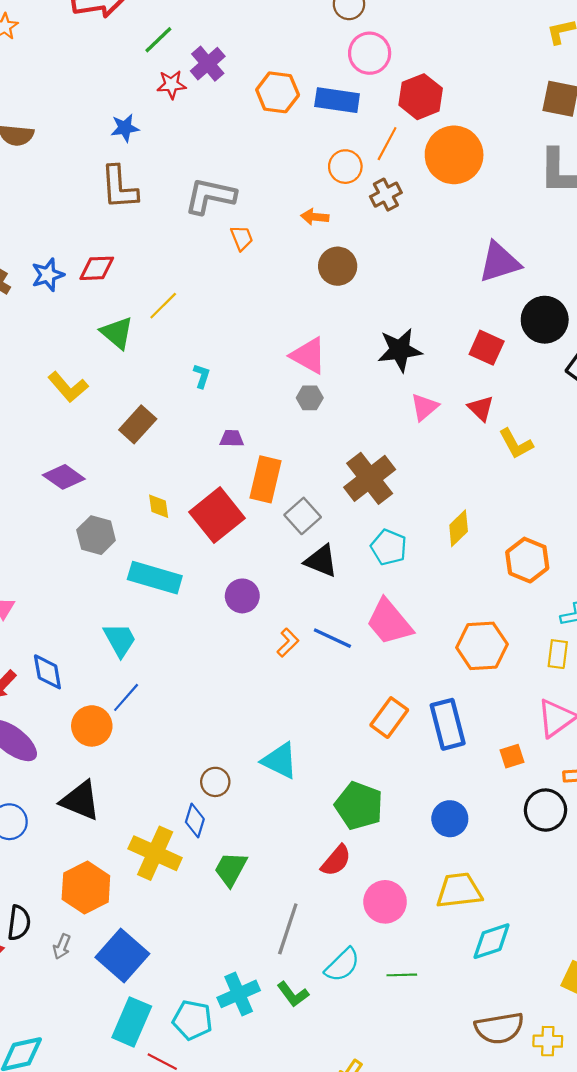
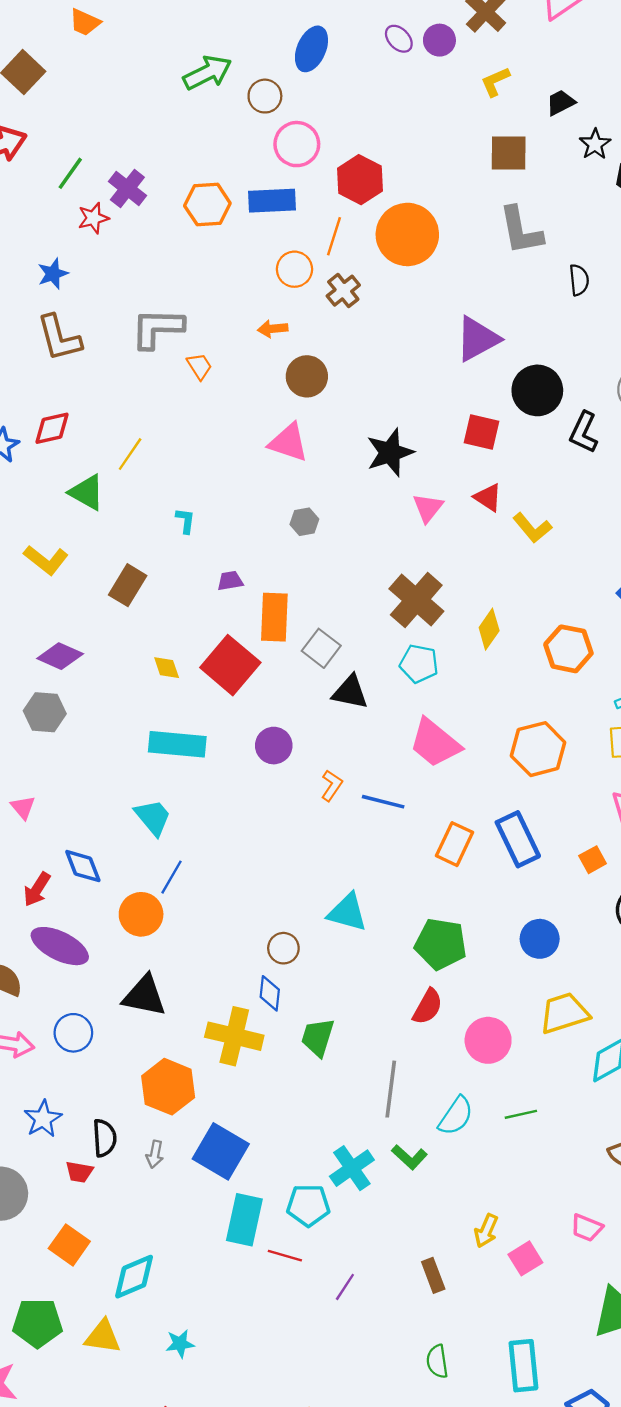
pink triangle: (308, 356) -> (288, 442), moved
brown cross: (370, 478) -> (416, 600), moved
gray hexagon: (96, 535) -> (45, 712), moved
blue line: (332, 638) -> (383, 802), moved

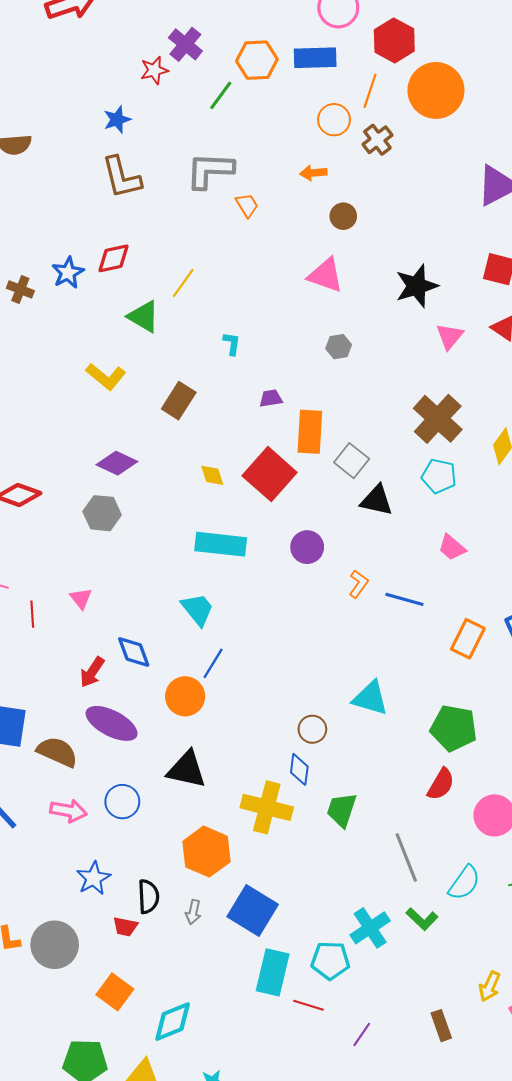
green line: (70, 173) -> (221, 95), moved
brown circle: (307, 376) -> (343, 216), size x0.7
pink trapezoid: (435, 743) -> (452, 548), size x0.6
gray line: (391, 1089) -> (406, 858), turned -30

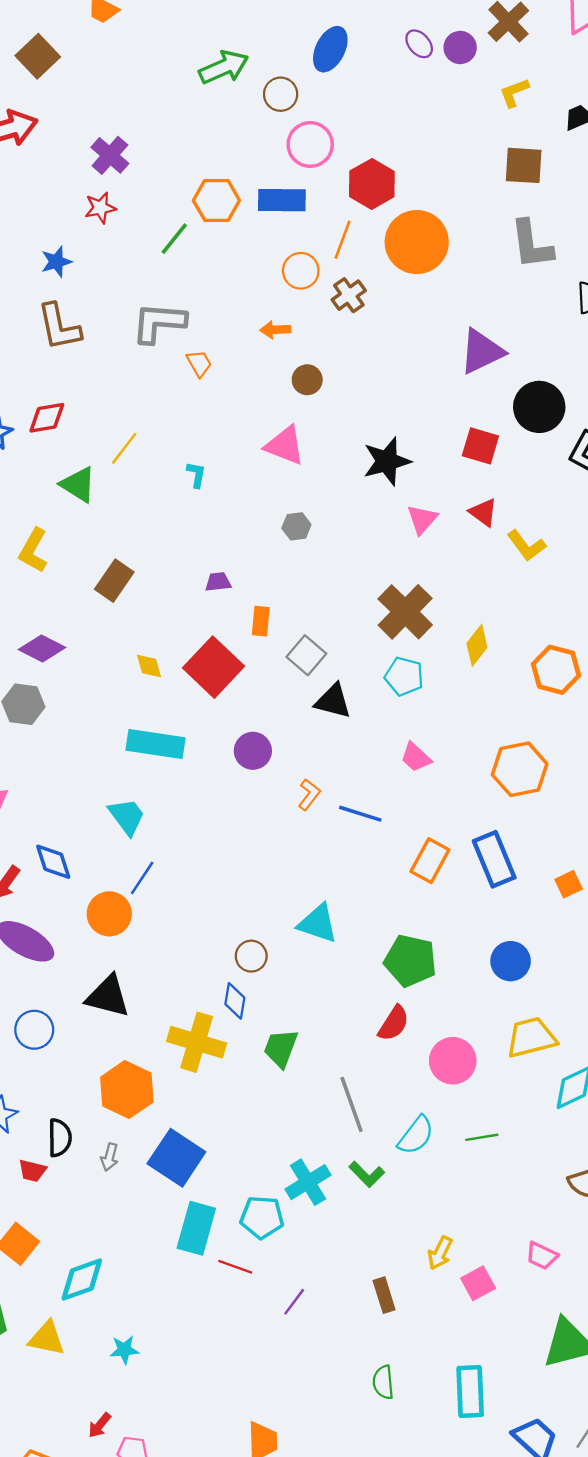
purple cross: (185, 44) -> (110, 155), moved
cyan L-shape: (232, 344) -> (196, 475), moved
yellow L-shape: (106, 376) -> (33, 550), turned 78
orange rectangle: (310, 432) -> (261, 621), size x0.6

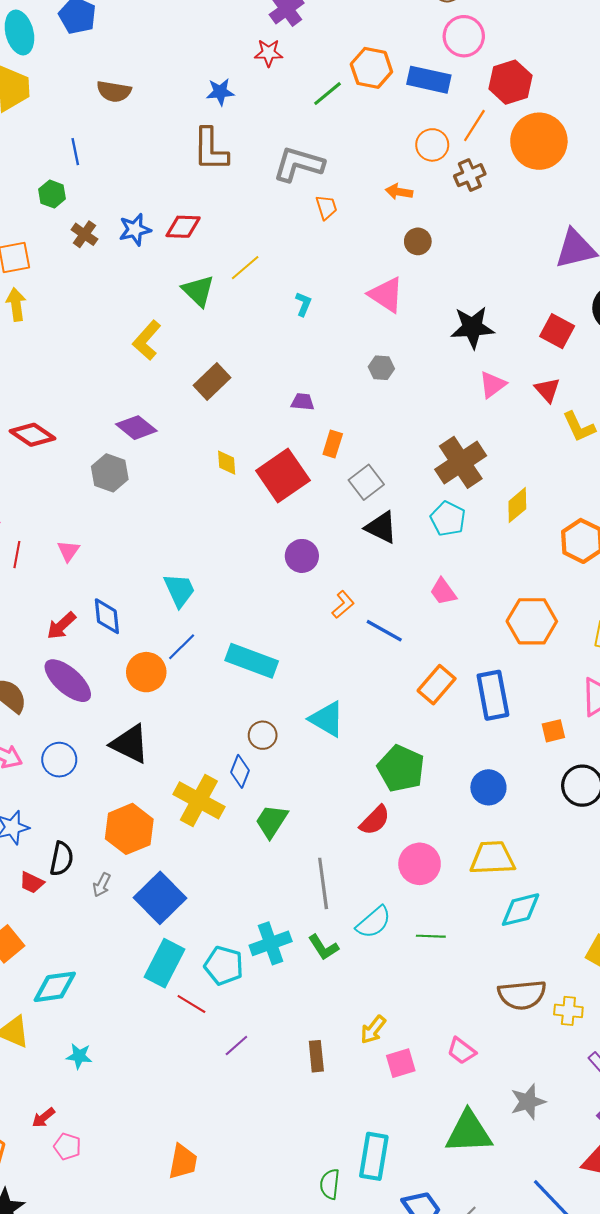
cyan rectangle: (155, 744) -> (252, 661), moved
green semicircle: (383, 1382) -> (330, 1184), moved

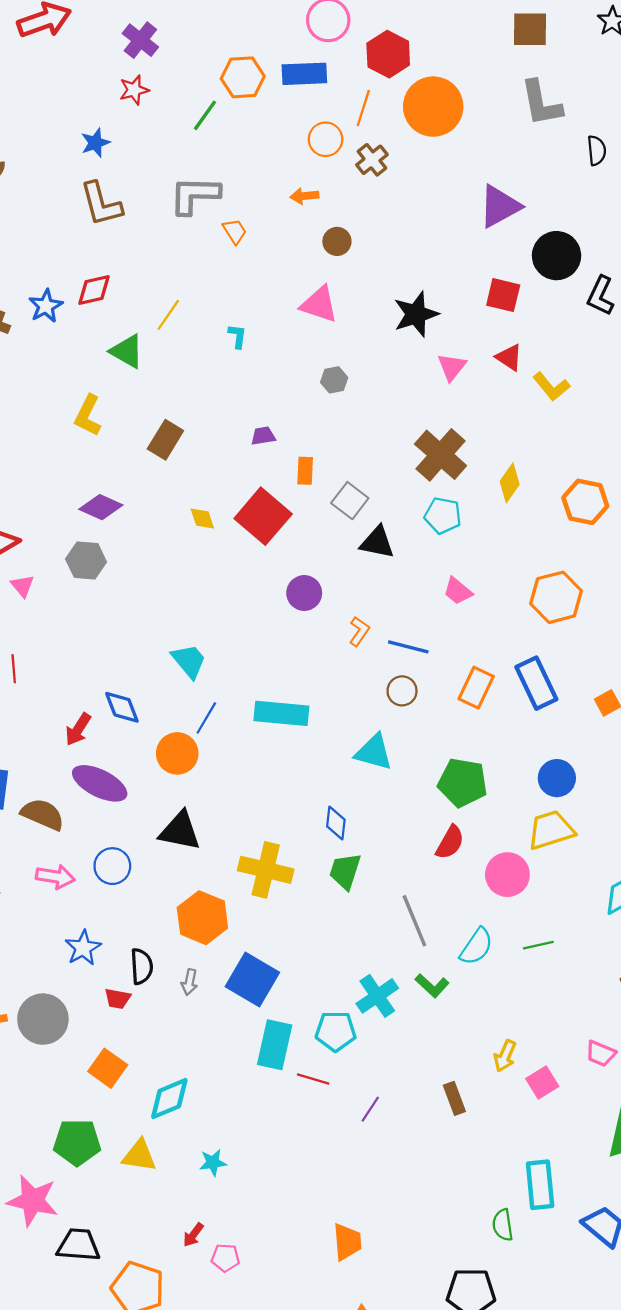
pink triangle: (68, 551) -> (22, 586), moved
brown circle: (263, 735) -> (402, 691), moved
blue diamond: (240, 771) -> (336, 823), moved
yellow trapezoid: (492, 858) -> (551, 830), moved

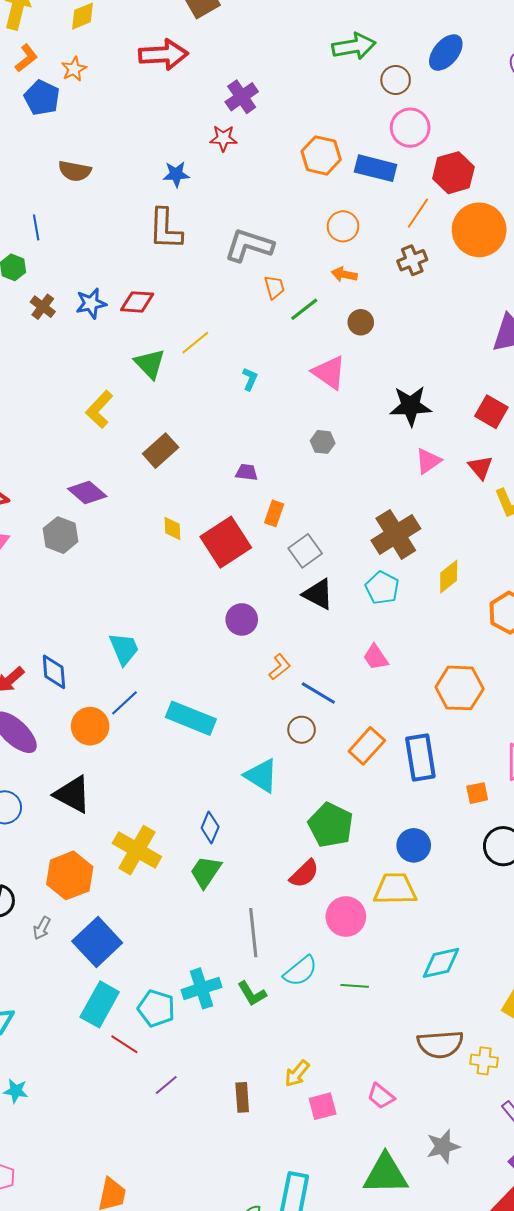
green line: (205, 115) -> (304, 309), moved
orange circle: (326, 139) -> (343, 226), moved

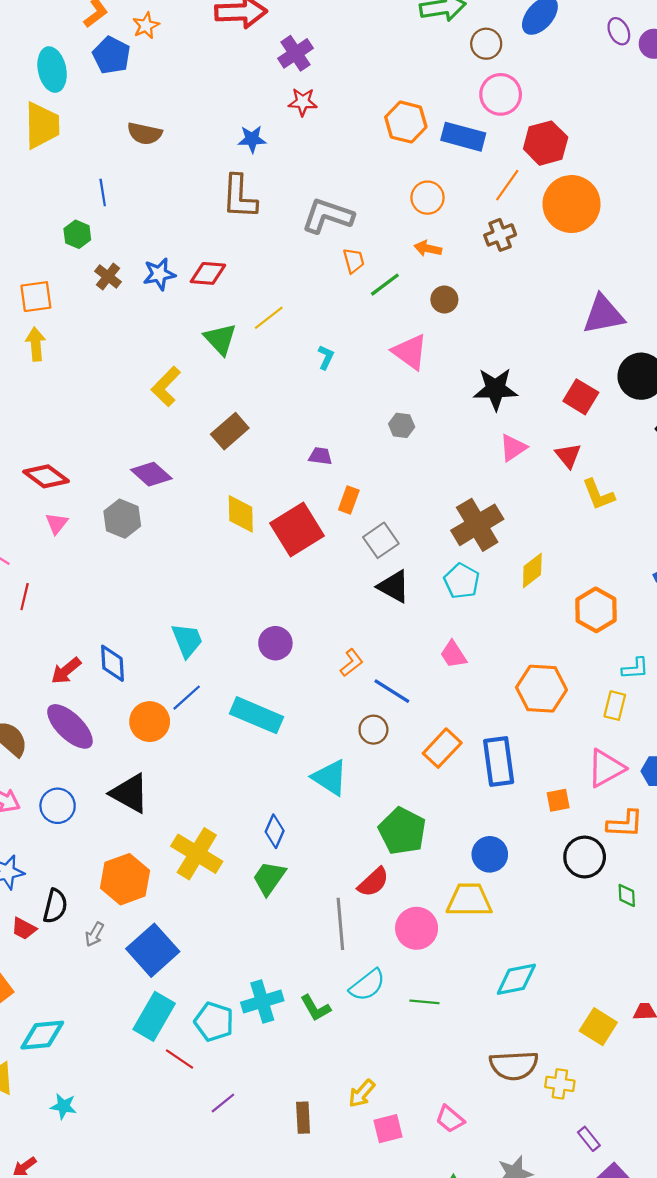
purple cross: (242, 97) -> (296, 53), moved
yellow diamond: (172, 528) -> (241, 514), size x1.5
purple circle: (242, 619) -> (275, 643), moved
gray line: (253, 933) -> (340, 924), moved

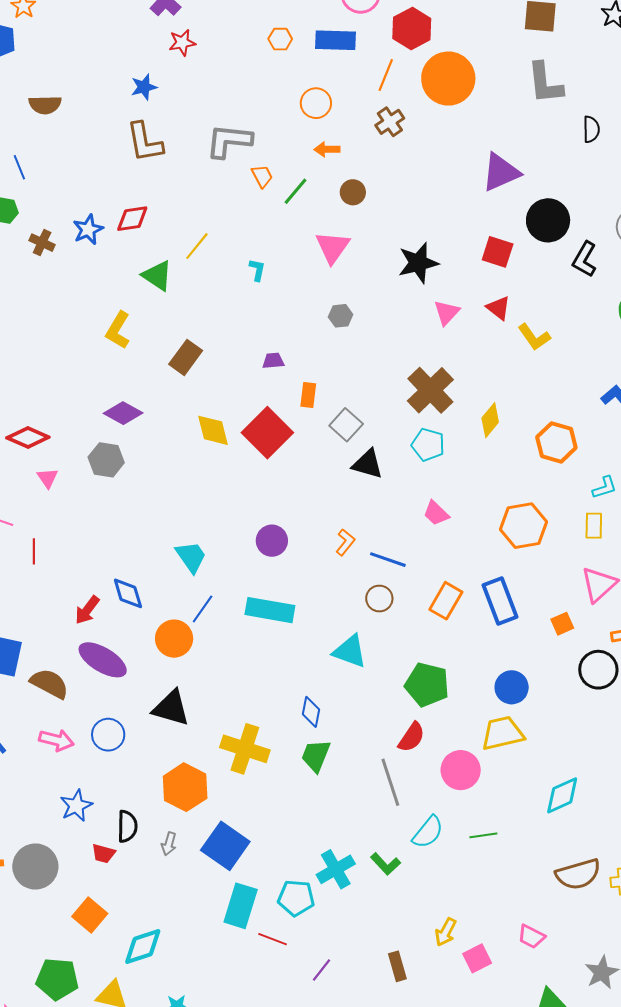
orange hexagon: (406, 122) -> (280, 39), size x0.6
pink triangle: (410, 352) -> (333, 247), turned 42

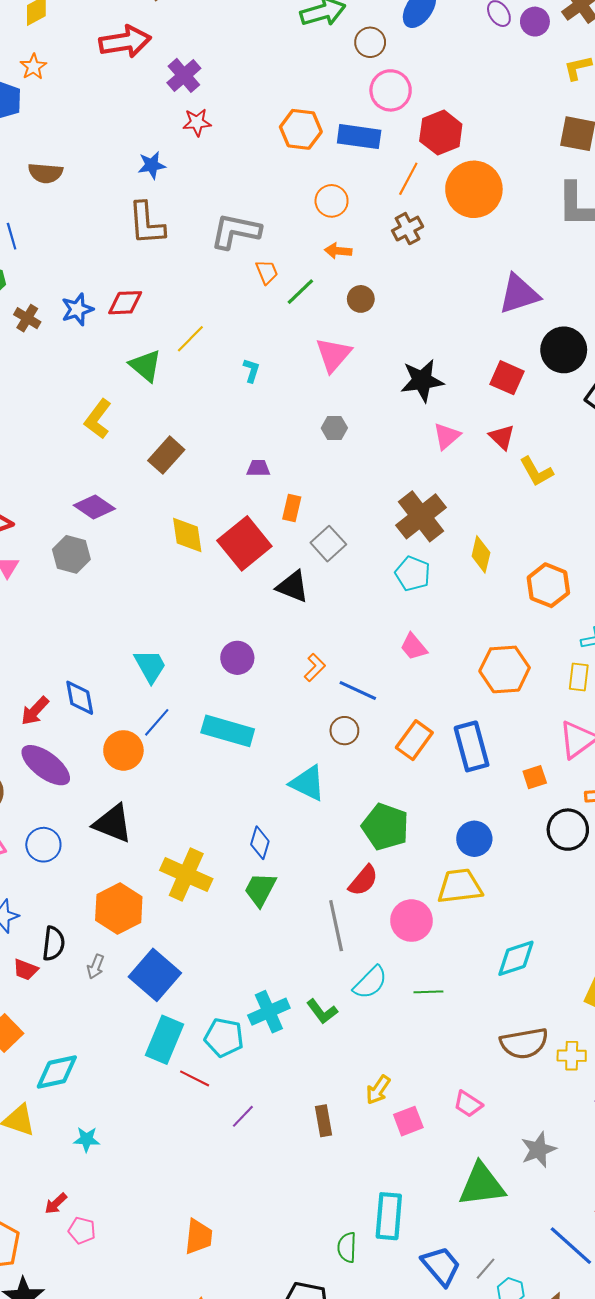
orange hexagon: (280, 39) -> (301, 129), size x1.6
yellow diamond: (490, 420) -> (481, 554), turned -32
black triangle: (368, 464) -> (293, 587), moved

